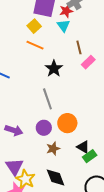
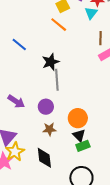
black star: (54, 69) -> (51, 62), moved
orange circle: (67, 123) -> (78, 118), moved

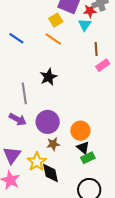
blue line: (19, 44) -> (16, 38), moved
gray line: (57, 80) -> (24, 93), moved
purple circle: (46, 107) -> (48, 122), size x1.5
yellow star: (15, 152) -> (37, 162), moved

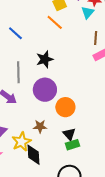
blue line: (16, 38) -> (15, 33), moved
purple circle: (48, 122) -> (45, 90), moved
orange circle: (80, 131) -> (65, 107), moved

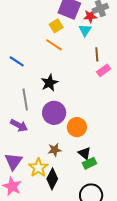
black diamond: (33, 155) -> (52, 179), turned 40

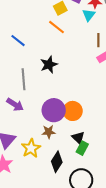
purple circle: (54, 113) -> (54, 110), moved
green rectangle: (89, 163) -> (82, 148), turned -40
black diamond: (52, 179) -> (57, 162), moved

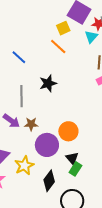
purple circle: (54, 110) -> (47, 145), moved
brown star: (49, 132) -> (31, 124), moved

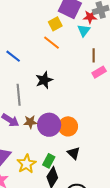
purple circle: (47, 145) -> (49, 125), moved
green rectangle: (75, 169) -> (49, 161), moved

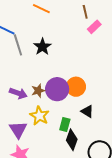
gray line: (19, 95) -> (18, 45), moved
yellow star: (26, 164) -> (39, 116), moved

